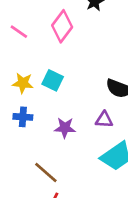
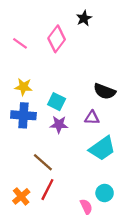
cyan square: (53, 80) -> (57, 102), moved
blue cross: (23, 117) -> (23, 115), size x1.5

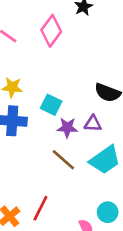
purple star: (59, 124) -> (67, 128), moved
brown line: (43, 162) -> (63, 160), moved

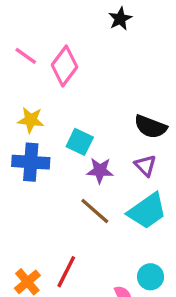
pink diamond: (51, 31) -> (64, 66), moved
purple triangle: (93, 124) -> (145, 165), moved, turned 42

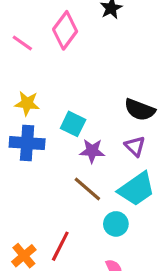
pink diamond: (64, 66) -> (65, 30), moved
cyan circle: (150, 277) -> (116, 224), moved

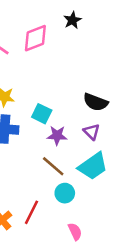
pink diamond: (65, 30) -> (35, 38), turned 32
cyan circle: (116, 224) -> (65, 193), moved

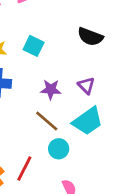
black semicircle: (96, 102) -> (90, 37), moved
cyan square: (42, 114) -> (34, 46), moved

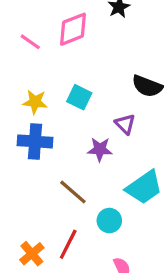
purple triangle: (86, 85) -> (125, 124), moved
brown line: (47, 121) -> (73, 192), moved

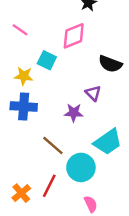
pink diamond: (73, 29) -> (74, 36), moved
cyan square: (79, 97) -> (47, 60), moved
cyan circle: (109, 221) -> (81, 167), size x1.5

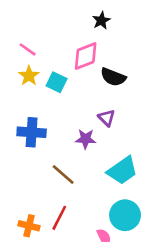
black semicircle: (110, 64) -> (113, 77), moved
yellow star: (24, 76) -> (29, 76), moved, turned 30
cyan circle: (81, 167) -> (125, 215), moved
orange cross: (21, 193) -> (29, 226), turned -36

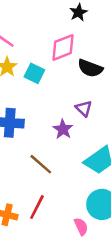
purple star: (86, 139) -> (63, 129), turned 30

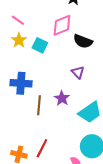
purple star: (63, 129) -> (62, 98), moved
brown line: (41, 164) -> (39, 105), moved, turned 54

